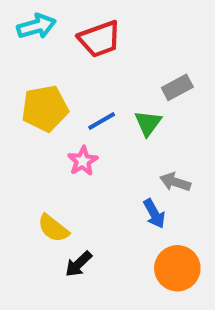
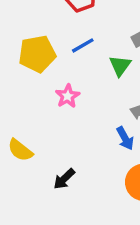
blue line: (102, 121) -> (83, 45), moved
yellow semicircle: (53, 228) -> (20, 150), moved

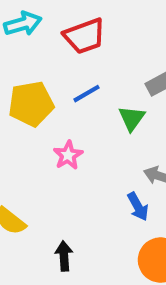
black arrow: (64, 179) -> (64, 256), turned 130

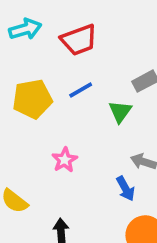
pink star: (68, 155) -> (65, 160), moved

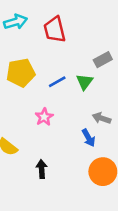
red trapezoid: (79, 40) -> (55, 30), turned 96
blue line: (81, 90) -> (57, 82), moved

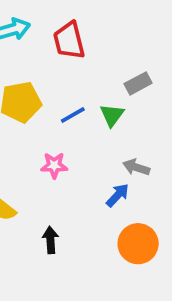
pink star: (44, 117) -> (54, 165), turned 30
blue arrow: (88, 138) -> (118, 195), turned -108

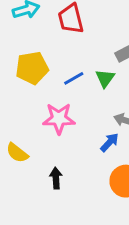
pink star: (54, 165) -> (59, 119), size x1.5

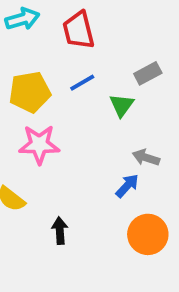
blue line: (74, 78) -> (82, 83), moved
pink star: (59, 119) -> (39, 145), moved

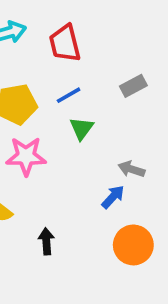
green triangle: (122, 105) -> (82, 128), moved

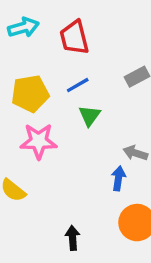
blue arrow: (113, 197) -> (118, 178), turned -35
black arrow: (46, 241) -> (73, 238), moved

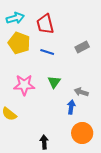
blue line: (78, 85) -> (47, 52), turned 48
yellow pentagon: (30, 94) -> (19, 43), moved, turned 30
green triangle: (90, 116) -> (54, 82), moved

